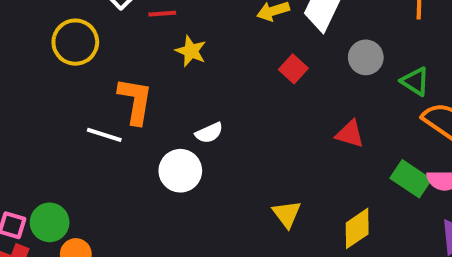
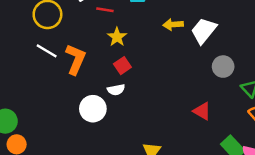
red square: (293, 69) -> (122, 66), moved
white line: (104, 135) -> (47, 51), moved

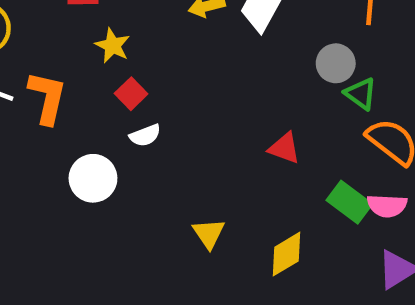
gray circle: (223, 67) -> (336, 63), moved
white semicircle: (116, 90) -> (145, 135), moved

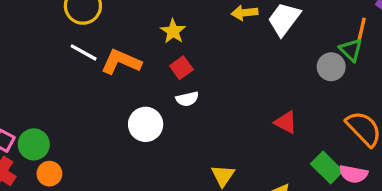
green triangle: (361, 94) -> (351, 50), moved
orange L-shape: (47, 98) -> (121, 62), turned -87

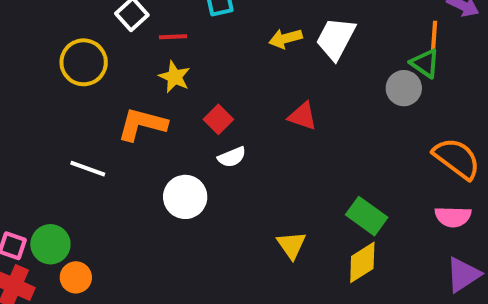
yellow star: (173, 31) -> (175, 77), moved
white line: (84, 52) -> (88, 169), moved
red triangle: (286, 122) -> (303, 116), moved
green rectangle: (327, 168) -> (367, 216), moved

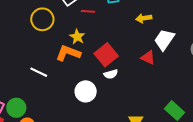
white trapezoid: (336, 39) -> (164, 40), moved
yellow star: (175, 77) -> (77, 37), moved
red square: (218, 119) -> (106, 55), size x1.6

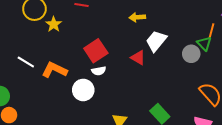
yellow star: (77, 37) -> (54, 24), moved
orange L-shape: (68, 53) -> (55, 70), moved
white circle: (86, 91) -> (83, 90), moved

